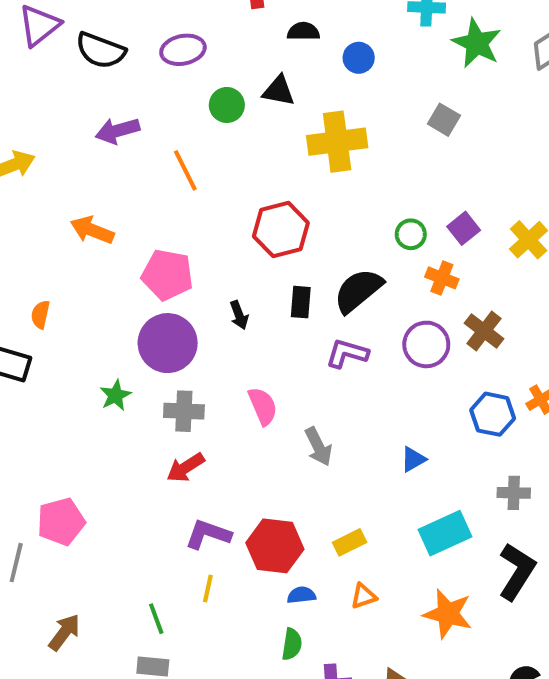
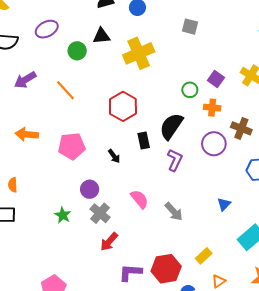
purple circle: (168, 343) -> (90, 189), moved, size x0.6
purple L-shape: (347, 353) -> (175, 160), turned 115
gray cross: (184, 411) -> (100, 213), turned -36

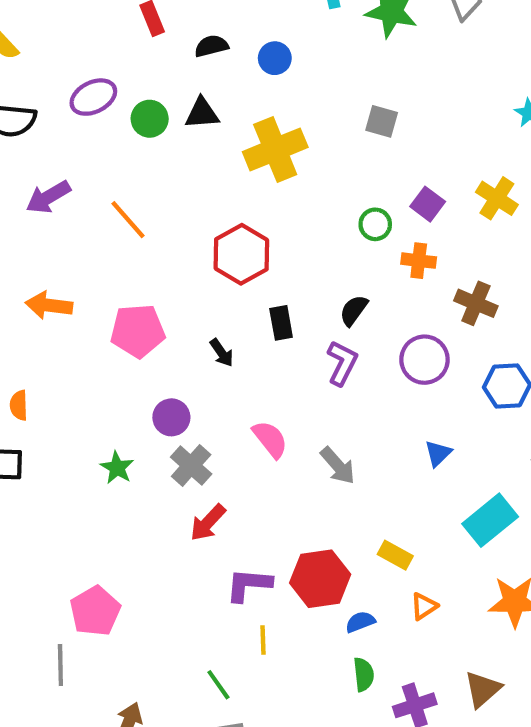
gray square: (190, 27) -> (382, 121), moved
green circle: (77, 51) -> (150, 119), moved
black semicircle: (171, 126) -> (354, 310), moved, size x0.6
purple circle: (214, 144) -> (424, 360), moved
yellow rectangle: (204, 256) -> (395, 555), turned 70

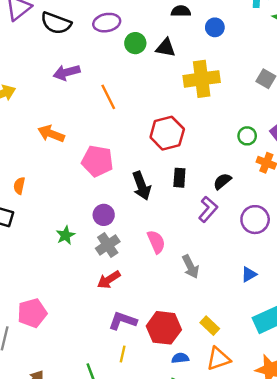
black arrow: (222, 353) -> (142, 186), size x1.6
orange triangle: (424, 606) -> (218, 359), size x1.5

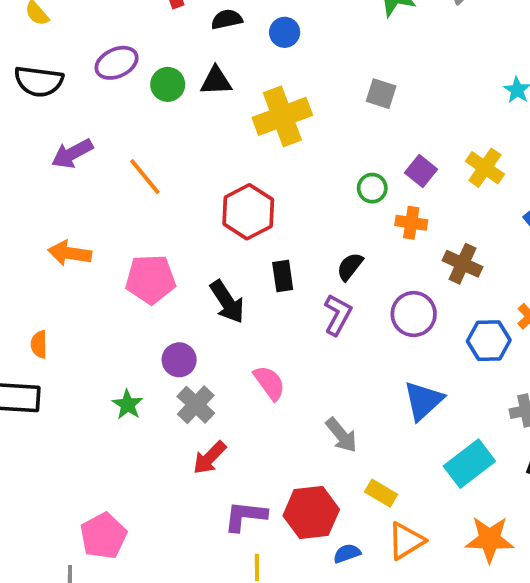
gray arrow: (190, 267) -> (341, 435), moved
blue triangle: (249, 274) -> (423, 401), size x1.6

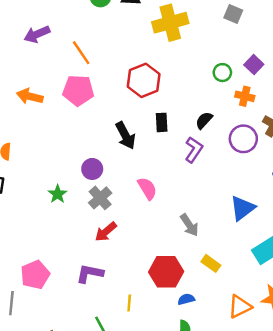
pink pentagon: (151, 279) -> (78, 90), moved
purple circle: (414, 314) -> (243, 139), moved
purple L-shape: (245, 516) -> (90, 273), moved
orange triangle: (406, 541) -> (240, 307), moved

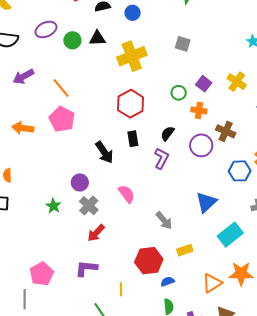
red hexagon: (144, 80) -> (131, 104), moved
pink pentagon: (78, 90) -> (62, 119), turned 30
yellow rectangle: (211, 263) -> (185, 250), turned -49

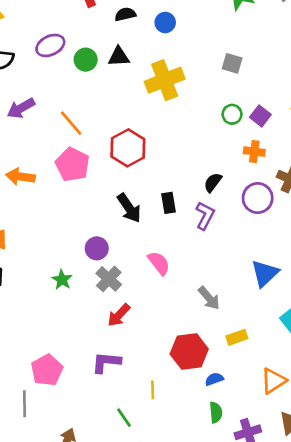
green circle: (179, 93) -> (232, 114), moved
red hexagon: (131, 104) -> (128, 148), moved
black rectangle: (133, 139) -> (169, 203), moved

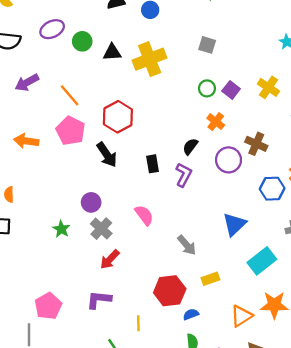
black triangle: (119, 57) -> (112, 52), moved
orange cross: (254, 152) -> (216, 122), moved, turned 30
black arrow: (129, 208) -> (107, 155), moved

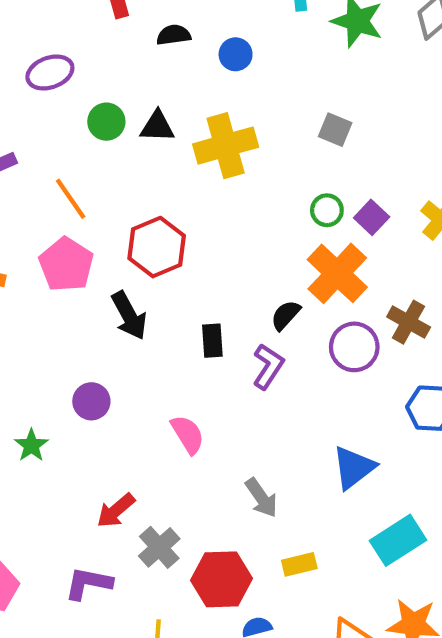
green circle: (82, 41) -> (106, 122), moved
orange cross: (216, 122) -> (337, 273), size x1.8
gray cross: (101, 229) -> (159, 547), moved

